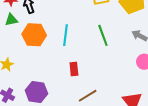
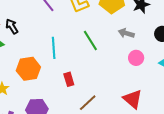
orange hexagon: (34, 35) -> (28, 69), moved

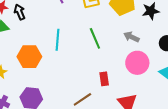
pink circle: (136, 58) -> (137, 63), size x1.5
red rectangle: (69, 79) -> (104, 79), moved

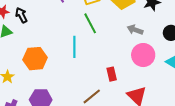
green line: (95, 38) -> (90, 23), moved
cyan line: (58, 40) -> (74, 47), moved

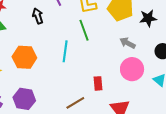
black arrow: (21, 15) -> (38, 16), moved

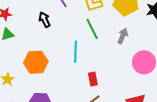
gray arrow: (127, 43) -> (123, 36), moved, turned 91
red rectangle: (98, 83) -> (93, 79), moved

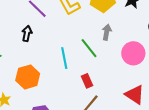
black arrow: (45, 20) -> (27, 34), turned 49
green line: (92, 29) -> (89, 48), moved

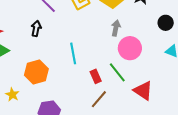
green line: (89, 48) -> (117, 72), moved
pink circle: (133, 53) -> (130, 48), moved

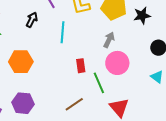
cyan line: (73, 53) -> (63, 32), moved
red rectangle: (96, 76) -> (81, 66), moved

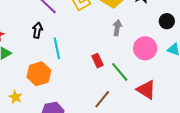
cyan line: (63, 32) -> (57, 48), moved
pink circle: (117, 63) -> (145, 48), moved

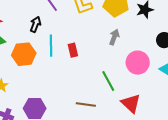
red rectangle: (97, 61) -> (73, 50), moved
orange hexagon: (39, 74) -> (24, 54), moved
brown line: (102, 99) -> (86, 104), turned 48

